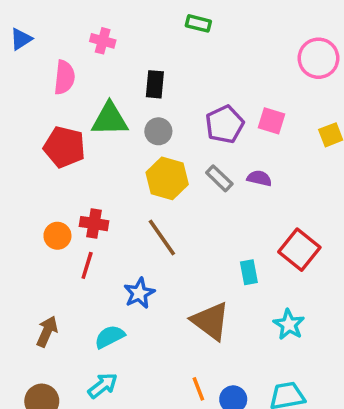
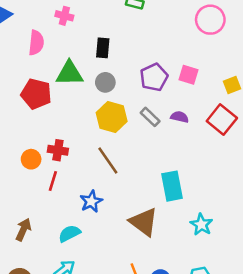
pink circle: (318, 58) -> (210, 20), moved
red square: (299, 250) -> (222, 120), moved
cyan rectangle: (249, 272) -> (172, 186), size x1.6

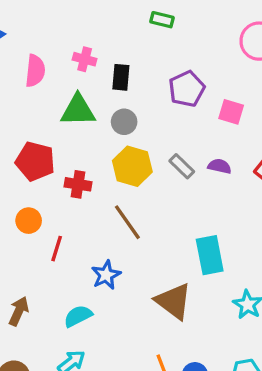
pink cross: (64, 16) -> (85, 59), moved
purple pentagon: (154, 77) -> (187, 89), moved
red pentagon: (36, 94) -> (35, 161), moved
red cross: (58, 150) -> (78, 184), moved

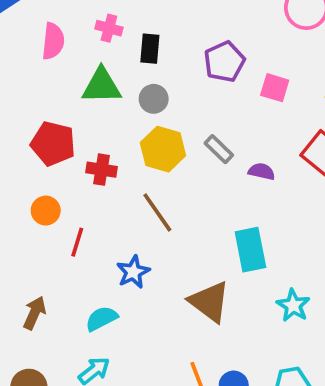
purple semicircle: (220, 166) -> (262, 171), moved

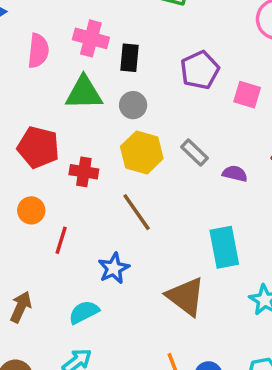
pink cross: (109, 28) -> (91, 38), size x1.4

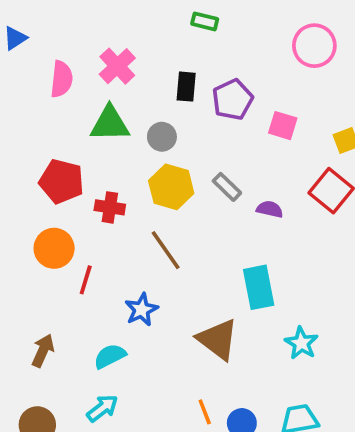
pink cross: (91, 38) -> (117, 66), turned 32
black rectangle: (130, 58) -> (186, 87), moved
orange circle: (31, 210) -> (54, 248), size x1.4

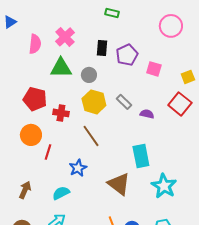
cyan star: (301, 343) -> (164, 186), size x1.4

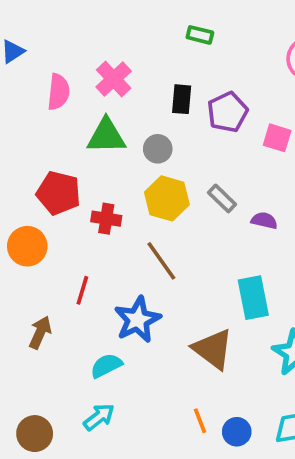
orange circle: (31, 135) -> (27, 246), moved
blue star: (78, 168) -> (138, 320), size x1.4
brown arrow: (25, 190) -> (40, 333), moved

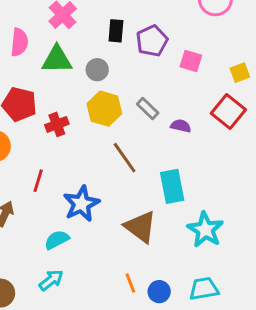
pink semicircle: (59, 92) -> (19, 42), moved
red cross: (106, 219) -> (57, 124), turned -30
brown line: (161, 261) -> (125, 158), moved

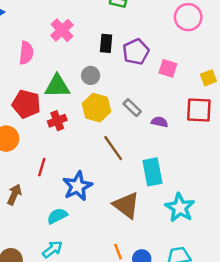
green triangle: (57, 60) -> (57, 86), moved
red square: (228, 111) -> (199, 110), turned -36

